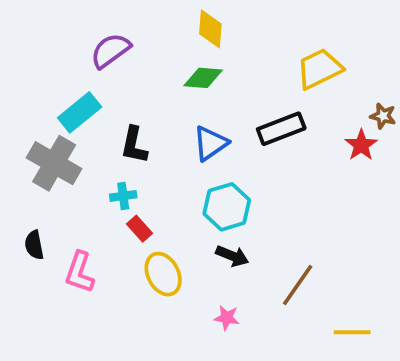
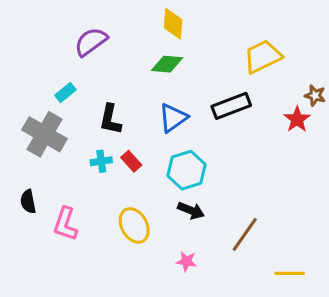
cyan rectangle: (80, 112) -> (65, 92), size x0.6
red rectangle: (140, 229) -> (131, 161), moved

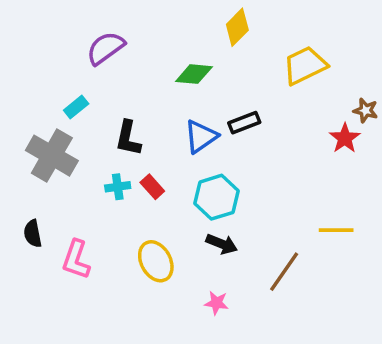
yellow diamond: (173, 24) -> (237, 27), moved, turned 40
black rectangle: (231, 106) -> (244, 123), moved, size x0.7
yellow line: (290, 273) -> (336, 230), moved

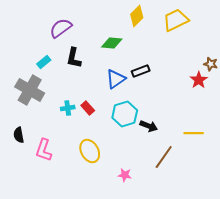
yellow trapezoid: (305, 65) -> (176, 20), moved
black L-shape: (128, 138) -> (74, 58), moved
black arrow: (222, 244) -> (149, 126), moved

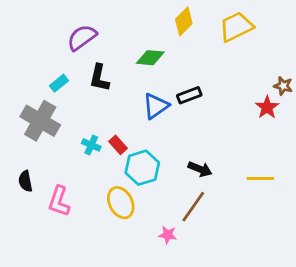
cyan cross: (68, 108) -> (91, 145), turned 32
cyan hexagon: (125, 114) -> (142, 168), moved
brown line: (164, 157) -> (193, 207), moved

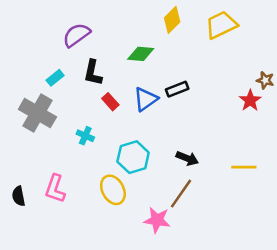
red rectangle: (118, 145) -> (110, 102), moved
black semicircle: (25, 181) -> (19, 196), moved
pink star: (168, 235) -> (157, 220), size x1.5

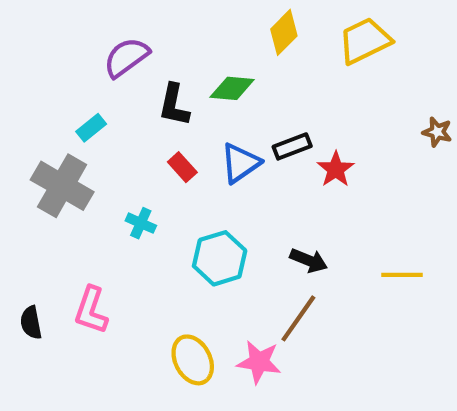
black L-shape: (93, 73) -> (174, 105), moved
red star: (250, 100) -> (336, 169), moved
yellow ellipse: (113, 190) -> (193, 360), moved

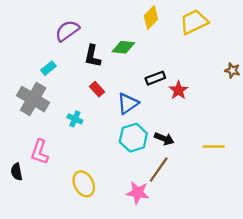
blue triangle: (240, 163) -> (128, 103), moved
cyan hexagon: (220, 258) -> (133, 138), moved
pink L-shape: (91, 310) -> (40, 152), moved
yellow ellipse: (193, 360) -> (84, 184), moved

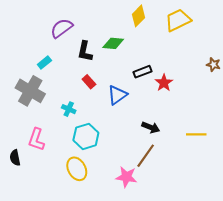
cyan hexagon: (133, 138) -> (86, 136), moved

